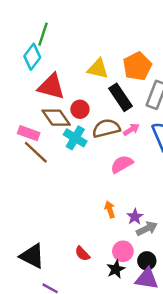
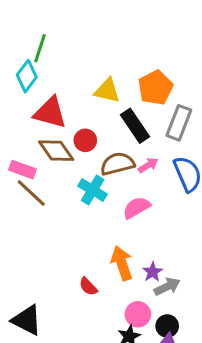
cyan cross: (75, 138) -> (93, 190), moved
orange arrow: (110, 209) -> (122, 263), size x1.6
red semicircle: (82, 254) -> (88, 287), moved

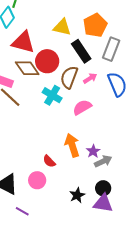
red circle: (85, 140) -> (47, 61), size x1.5
brown semicircle: (117, 164) -> (69, 77), turned -55
pink circle: (138, 314) -> (37, 180), moved

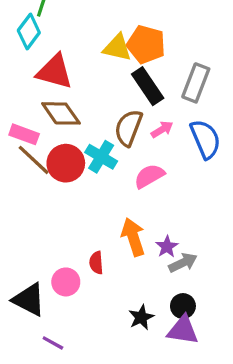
orange pentagon: (95, 25) -> (146, 44), moved, turned -30
red circle: (47, 61) -> (66, 163), moved
red semicircle: (49, 161) -> (96, 263), turned 40
pink circle: (37, 180) -> (66, 282), moved

